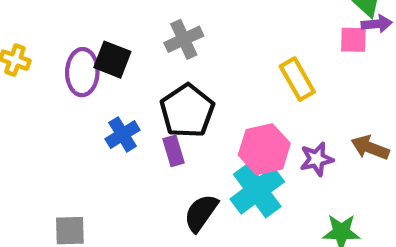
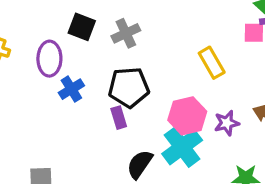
black square: (112, 60) -> (82, 27), moved
black pentagon: (187, 111) -> (129, 87), turned 30
blue cross: (123, 134) -> (71, 89), moved

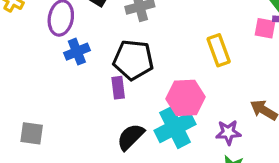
purple star: (227, 123) -> (228, 132), moved

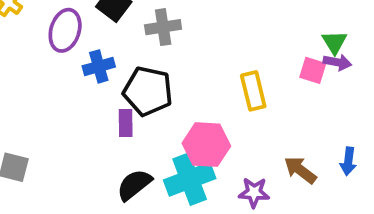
blue cross: (77, 52) -> (99, 66), moved

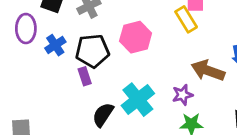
yellow rectangle: (253, 91) -> (186, 19), moved
pink hexagon: (206, 145) -> (136, 37), moved
brown arrow: (300, 170) -> (208, 71), size x1.4

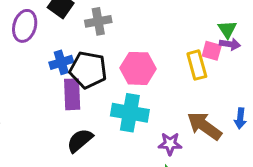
blue cross: (55, 45) -> (61, 62), moved
purple rectangle: (85, 76) -> (72, 94), size x1.5
cyan cross: (138, 100) -> (130, 113), moved, turned 32

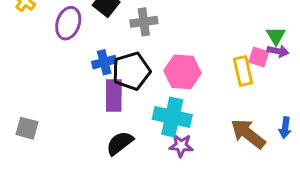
black pentagon: (88, 70) -> (131, 71), turned -30
purple star: (170, 144) -> (181, 146), moved

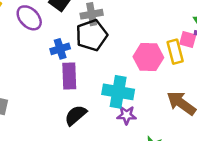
purple ellipse: (68, 23) -> (29, 18), turned -60
black pentagon: (131, 71) -> (92, 35), moved
pink hexagon: (183, 72) -> (148, 57), moved

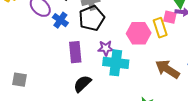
blue cross: (60, 49) -> (60, 20), moved, turned -35
purple star: (127, 115) -> (106, 48), moved

